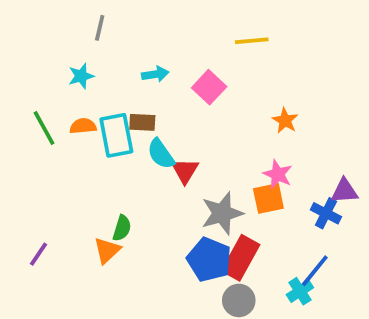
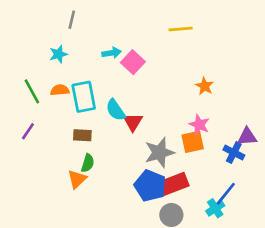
pink square: (209, 87) -> (133, 62), moved
brown rectangle: (142, 122) -> (82, 135), moved
purple line: (38, 254) -> (28, 131), moved
red rectangle: (241, 258) -> (173, 184), turned 40

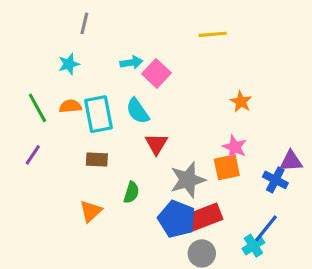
cyan semicircle: (116, 110) -> (138, 111), moved
green semicircle: (88, 163) -> (131, 192), moved

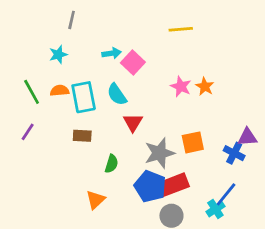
pink star: (235, 147) -> (181, 87), moved
orange triangle: (91, 211) -> (96, 200), moved

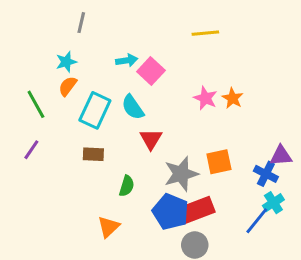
orange semicircle: (60, 91) -> (68, 86), moved, turned -48
cyan rectangle: (84, 97) -> (95, 110), turned 36
cyan cross: (215, 209) -> (273, 203), moved

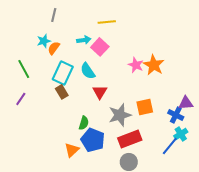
yellow line: (205, 33) -> (107, 22), moved
orange semicircle: (68, 86) -> (54, 48), moved
orange star: (233, 98) -> (154, 65), size x1.5
brown rectangle: (93, 154) -> (62, 92), moved, turned 56
blue pentagon: (171, 212) -> (93, 140), moved

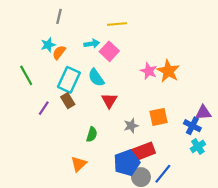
purple line: (21, 99) -> (44, 108), moved
gray star: (120, 115) -> (131, 126), size x0.6
blue pentagon: (93, 140) -> (127, 163), moved, turned 30
blue line: (170, 146) -> (163, 174), moved

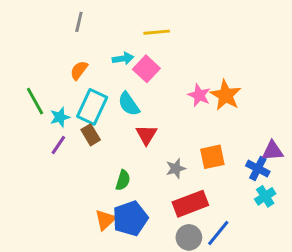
cyan star: (48, 45) -> (60, 117), moved
blue pentagon: (127, 163) -> (130, 218), moved

